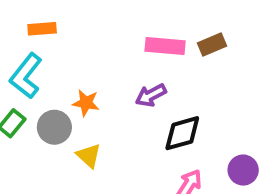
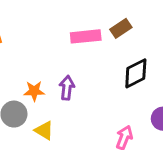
purple arrow: (151, 95) -> (67, 88), moved, turned 135
black diamond: (182, 133) -> (136, 73), moved

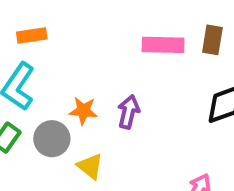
brown rectangle: (121, 28) -> (212, 40), turned -54

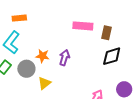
brown rectangle: (212, 40) -> (106, 33), moved
yellow triangle: (90, 166) -> (44, 83), turned 40

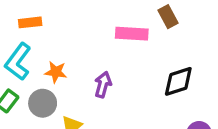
brown rectangle: (106, 33) -> (168, 17), moved, turned -40
orange star: (42, 56) -> (56, 72), moved

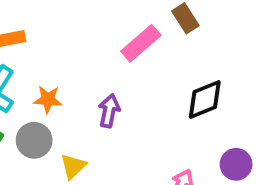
pink rectangle: (132, 34) -> (141, 43), turned -40

